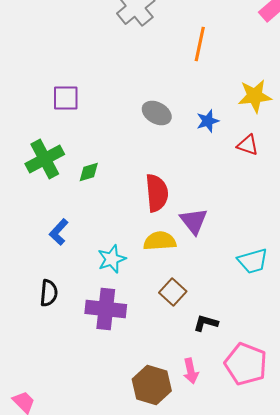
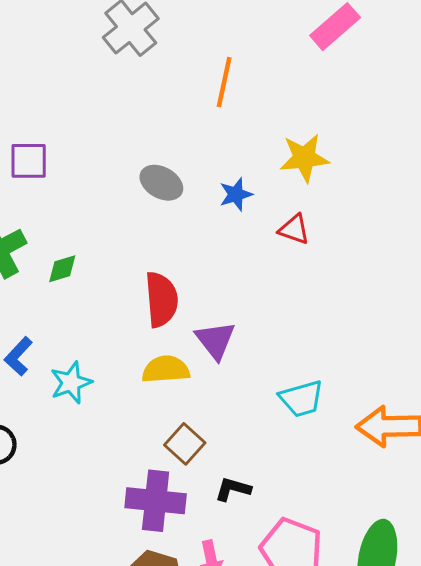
cyan star: (112, 259) -> (71, 383), moved
purple cross: (106, 309) -> (156, 501), moved

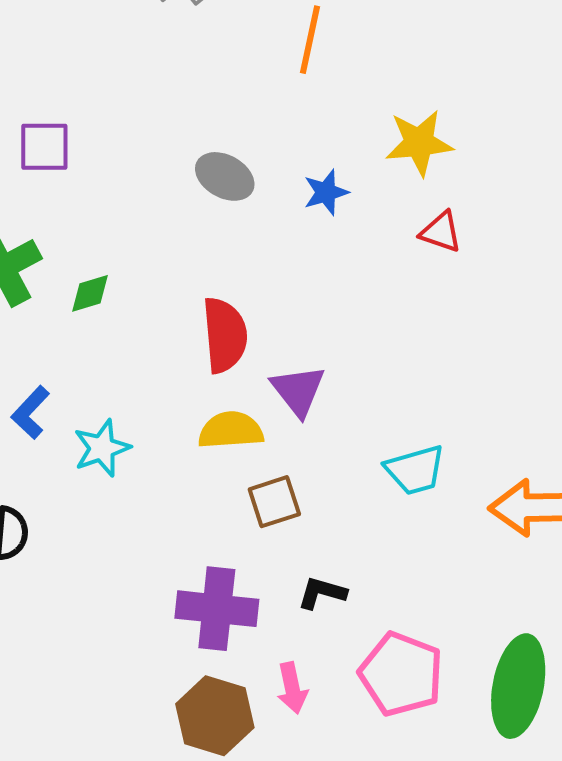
red triangle: (294, 229) -> (441, 232), moved
brown square: (185, 444) -> (274, 502), moved, turned 30

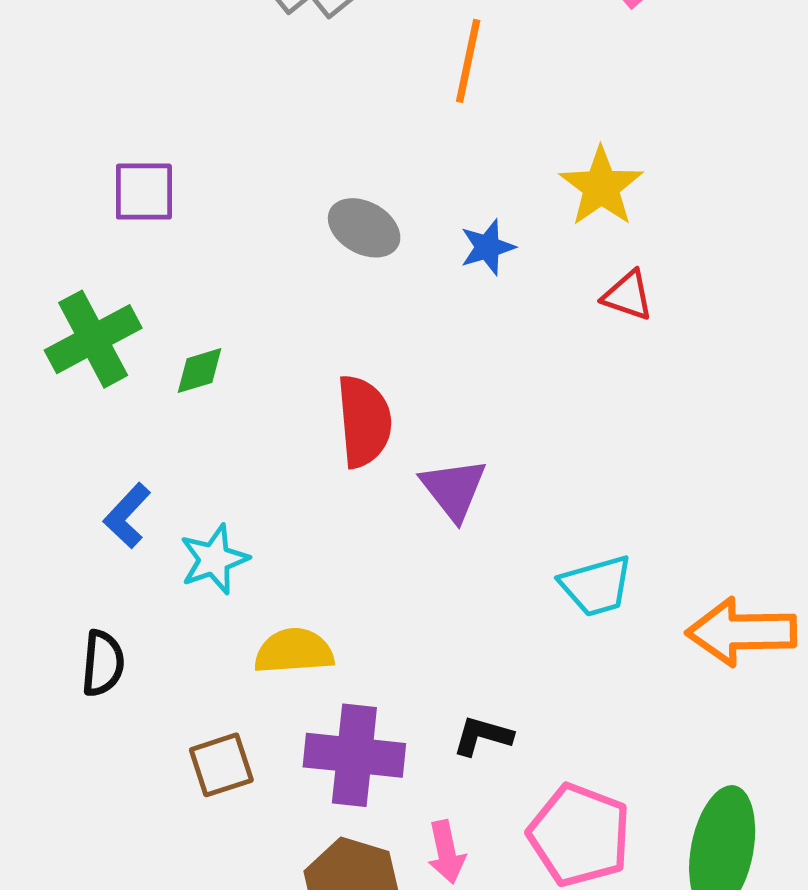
yellow star: (419, 143) -> (601, 187), turned -30
yellow semicircle: (231, 430) -> (294, 651), moved
brown square: (274, 502) -> (221, 765), moved

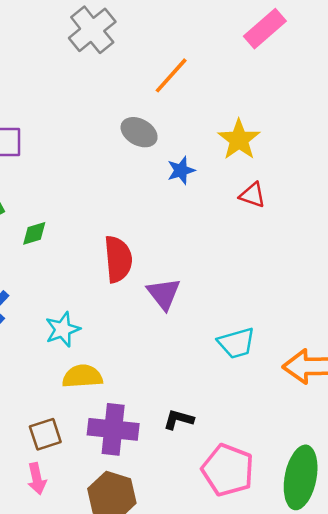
orange line: (468, 61) -> (171, 75), turned 30
gray ellipse: (364, 228) -> (139, 132), moved
cyan star: (214, 559) -> (63, 329), moved
pink arrow: (446, 852) -> (37, 479), moved

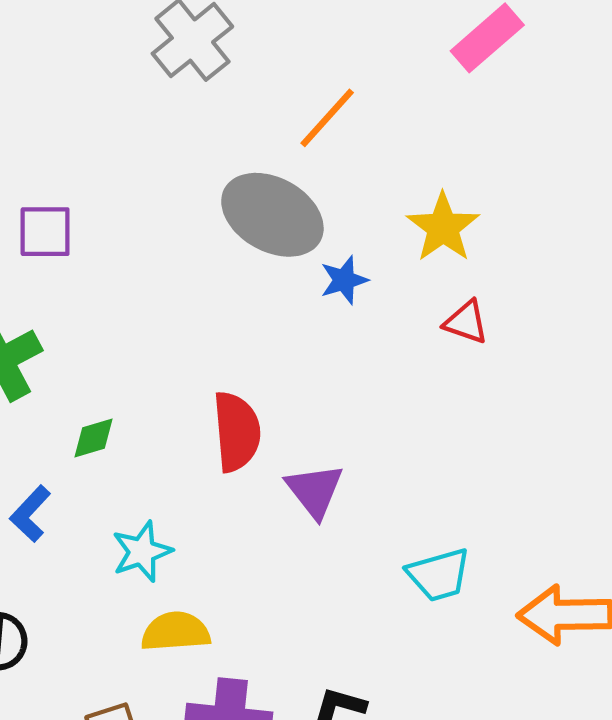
gray ellipse: (139, 132) -> (272, 215), size x1.6
green diamond: (34, 233) -> (93, 438), moved

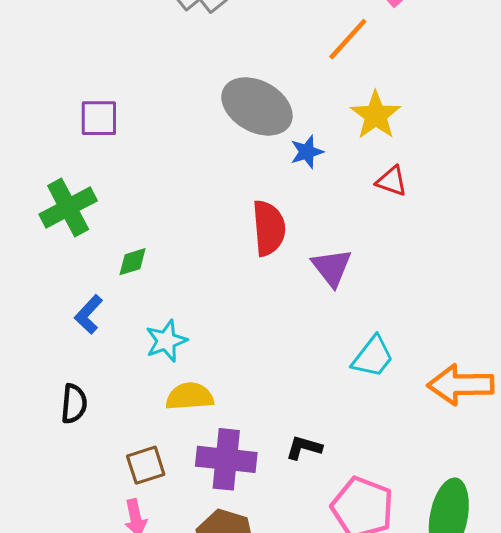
orange line: (327, 118) -> (348, 39), moved
red semicircle: (237, 432) -> (269, 228), moved
purple triangle: (315, 491) -> (332, 268), moved
cyan trapezoid: (439, 575) -> (373, 357), turned -36

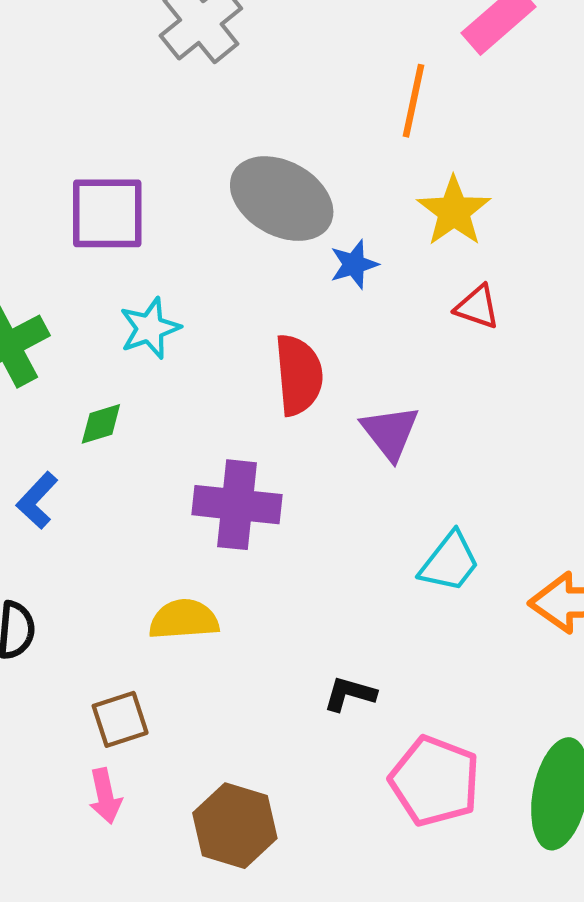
orange line: (348, 39) -> (413, 101), turned -30
purple square: (99, 118) -> (107, 213), moved, size x1.4
cyan star: (166, 341) -> (150, 328), moved
purple cross: (226, 459) -> (237, 505), moved

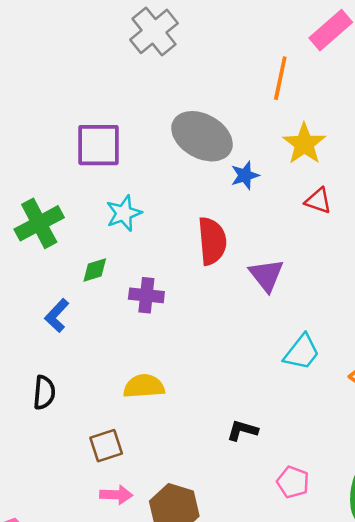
purple cross: (237, 505) -> (146, 295), moved, size x0.7
pink pentagon: (435, 781) -> (293, 482), size x0.6
pink arrow: (105, 796) -> (116, 495), moved, turned -76

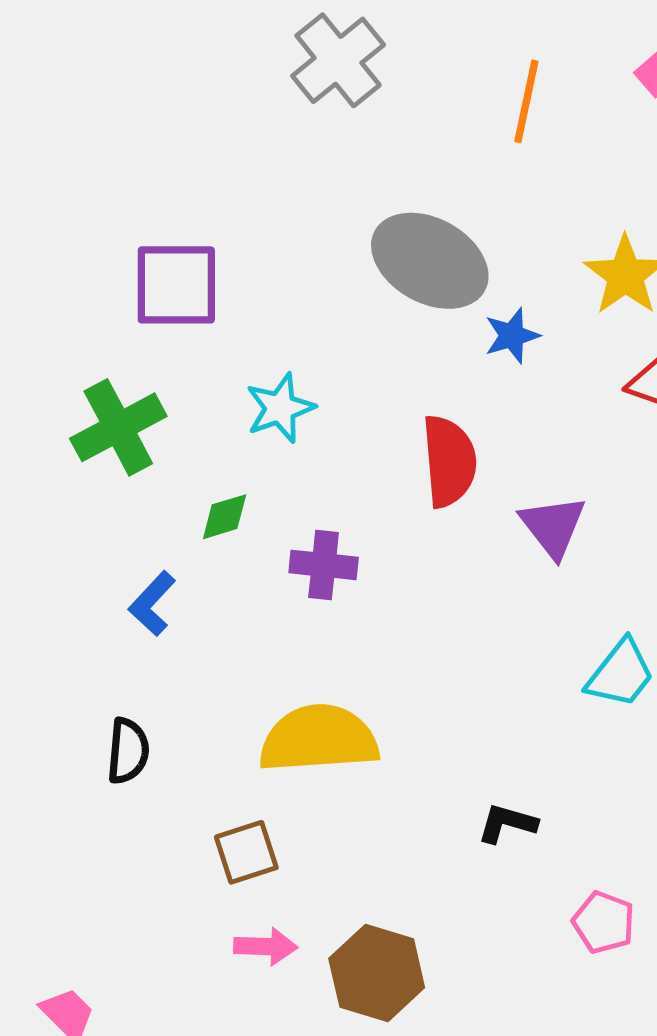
orange line: (280, 78) -> (526, 101), moved
purple square: (98, 145) -> (176, 285), moved
yellow semicircle: (144, 386) -> (319, 739), size x1.5

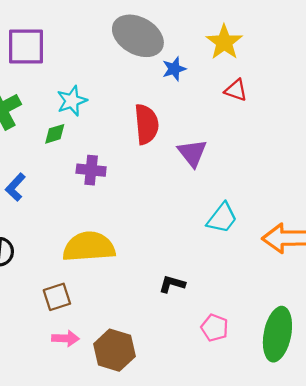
green diamond: (225, 517) -> (55, 134), moved

